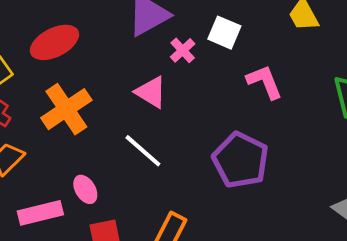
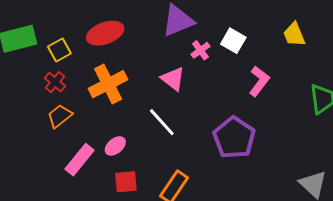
pink L-shape: (265, 82) -> (259, 81), turned 52
pink ellipse: (85, 189) -> (115, 146), turned 75
pink rectangle: (40, 213) -> (80, 160), turned -44

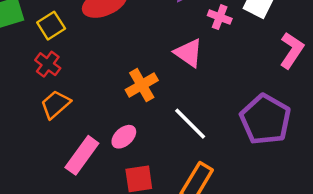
pink cross: (200, 50) -> (220, 17), turned -30
orange cross: (108, 84) -> (142, 85), moved, size x0.7
white line: (162, 122) -> (190, 124), moved

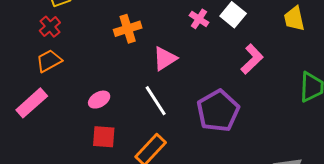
pink triangle: (189, 53) -> (165, 59), moved, turned 40
orange cross: (142, 85) -> (128, 29), moved
pink rectangle: (82, 155) -> (32, 103), moved

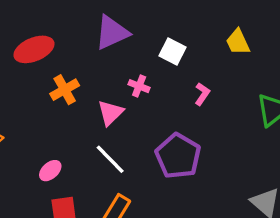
pink cross: (199, 19) -> (139, 86), moved
pink L-shape: (252, 59) -> (202, 94), size x0.7

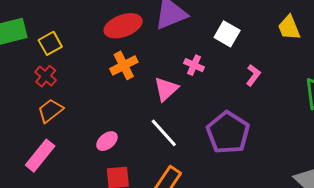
red ellipse: (34, 49) -> (123, 26), moved

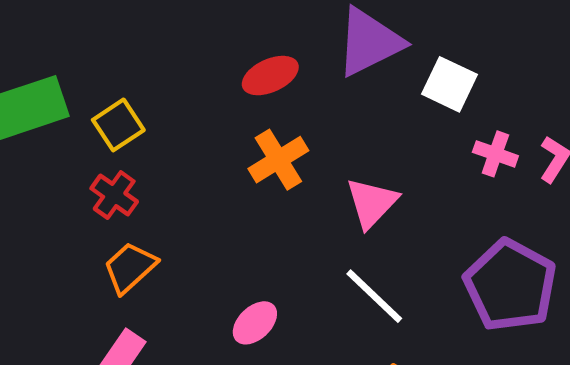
red ellipse: (123, 26) -> (270, 76), size x0.7
white square: (227, 34) -> (450, 84), moved
pink cross: (194, 65) -> (495, 154), moved

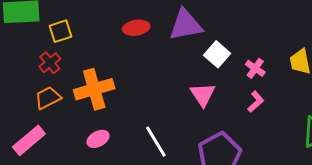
pink cross: (495, 154) -> (255, 68), moved
orange cross: (278, 160) -> (94, 89), moved, size x1.4
pink triangle: (372, 203) -> (203, 95), moved, turned -32

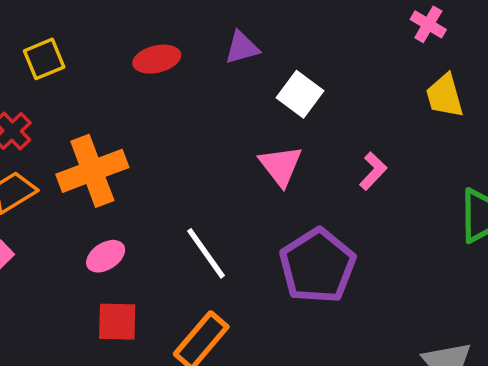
purple triangle: (186, 25) -> (242, 48), size x0.6
yellow square: (60, 31) -> (44, 59), moved
pink cross: (255, 68) -> (428, 24), moved

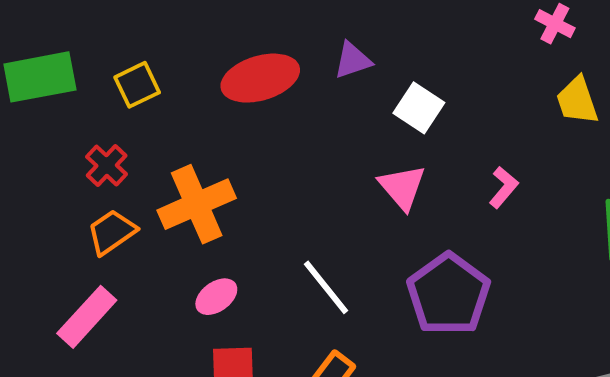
red ellipse: (157, 59) -> (260, 78), size x1.5

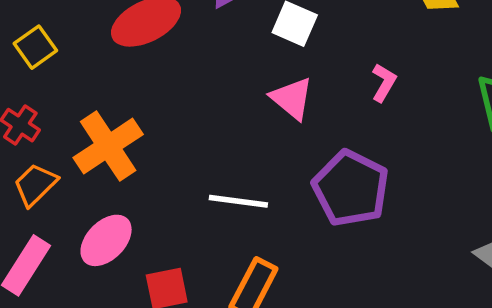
white line: (326, 287) -> (238, 201), turned -34
pink ellipse: (216, 297) -> (106, 240), moved, size x1.4

